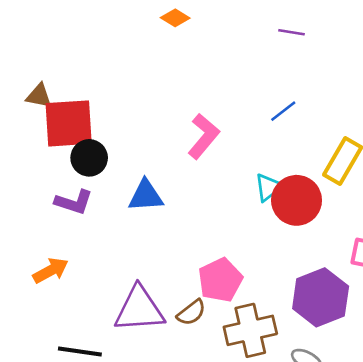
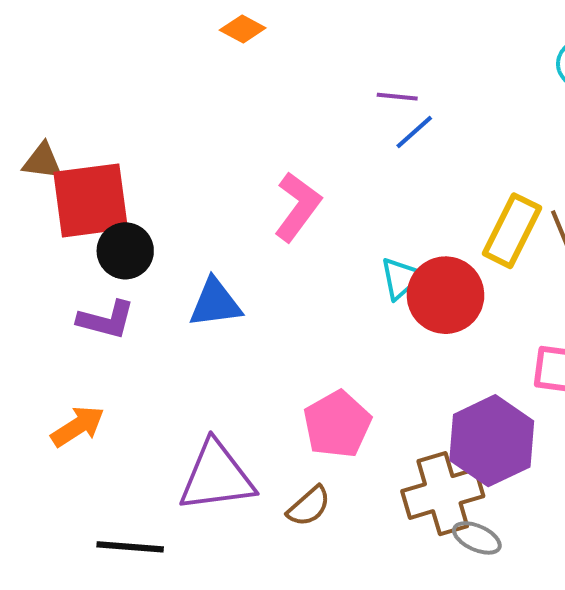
purple line: (292, 32) -> (397, 97), moved
blue line: (283, 111) -> (414, 132), moved
brown semicircle: (191, 313) -> (309, 506), moved
brown cross: (250, 330) -> (443, 494), moved

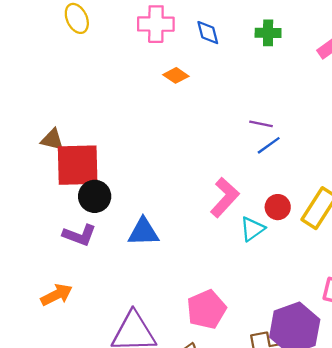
pink L-shape: (298, 207) -> (225, 197), moved
red circle: (446, 295) -> (278, 207), moved, size x0.6

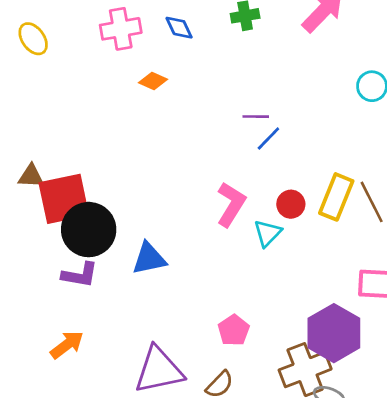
black circle: (95, 196) -> (89, 230), size x1.5
pink pentagon: (206, 309) -> (234, 330), size x0.7

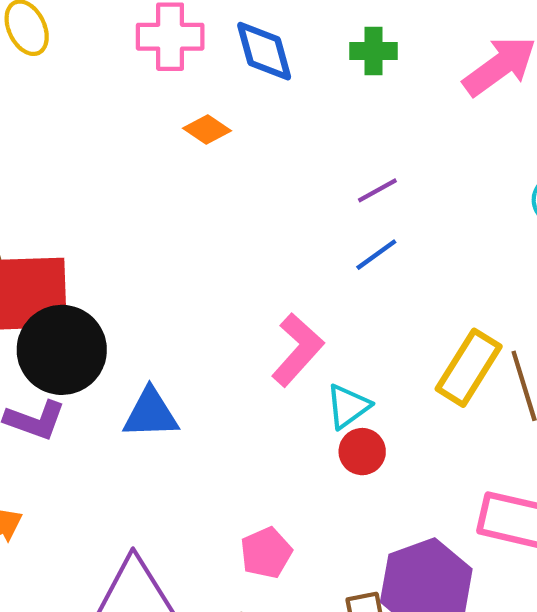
blue diamond: (179, 28) -> (264, 51), size x1.4
purple line: (256, 117) -> (377, 190), moved, turned -40
red circle: (291, 204) -> (362, 452), moved

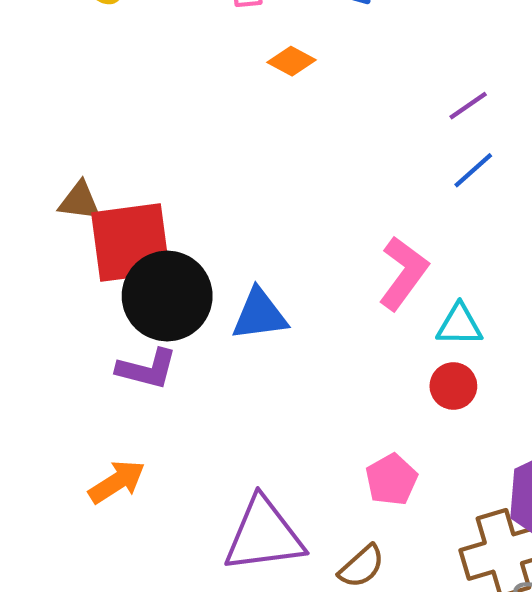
cyan triangle: (348, 406) -> (459, 325), turned 42
blue triangle: (151, 414) -> (260, 315), moved
red circle: (362, 452) -> (453, 386), moved

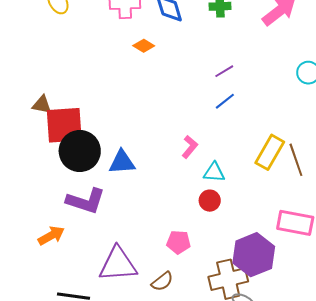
pink L-shape: (403, 273) -> (190, 147), size x0.7
purple L-shape: (147, 369) -> (86, 201), moved, size x1.4
pink pentagon: (392, 480) -> (179, 242), turned 30

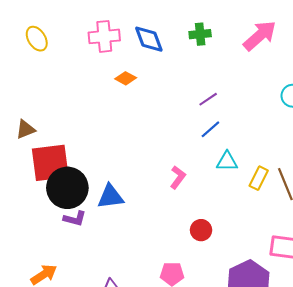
brown triangle: (42, 105) -> (26, 129), moved, turned -30
yellow rectangle: (270, 152) -> (259, 178), size x0.7
cyan triangle: (214, 172) -> (227, 161), moved
purple L-shape: (86, 201) -> (75, 219), moved, size x0.6

